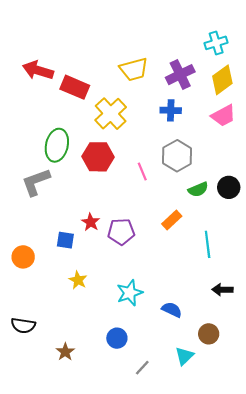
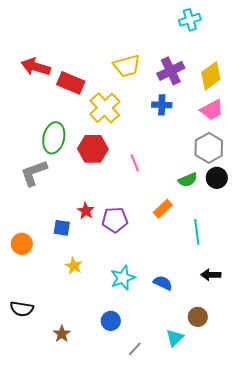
cyan cross: (216, 43) -> (190, 20), moved
gray hexagon: (177, 156) -> (209, 148), moved
blue semicircle: (172, 310) -> (163, 283), moved

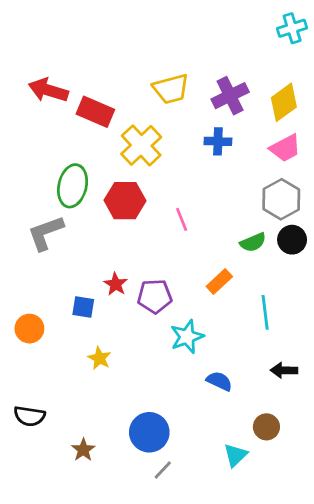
cyan cross: (190, 20) -> (292, 28), moved
cyan star: (123, 278) -> (187, 337), moved
blue circle: (111, 321) -> (149, 432), size x1.5
gray line: (135, 349) -> (163, 470), moved

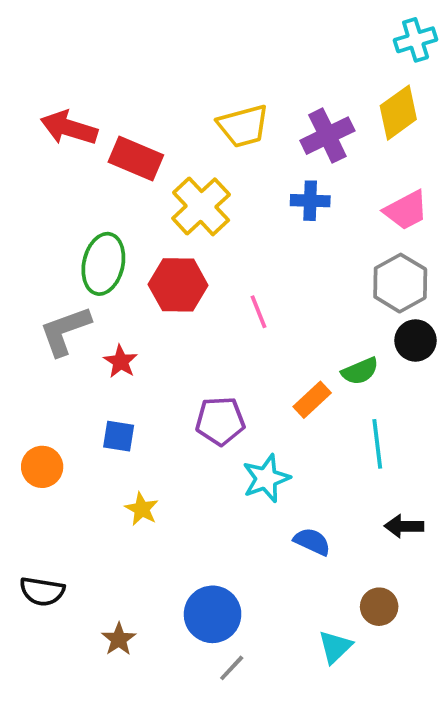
yellow diamond: (284, 102) -> (398, 113), moved
green semicircle: (253, 242) -> (360, 371), moved
red star: (116, 284) -> (121, 362), moved

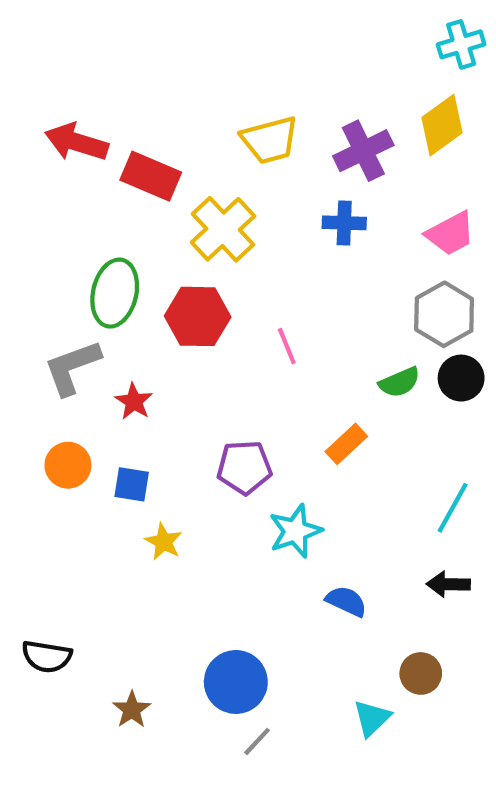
green semicircle: (360, 371) -> (399, 382), moved
cyan line: (377, 444) -> (453, 508), moved, turned 36
orange circle: (42, 467) -> (68, 465), moved
yellow star: (142, 509) -> (164, 542), moved

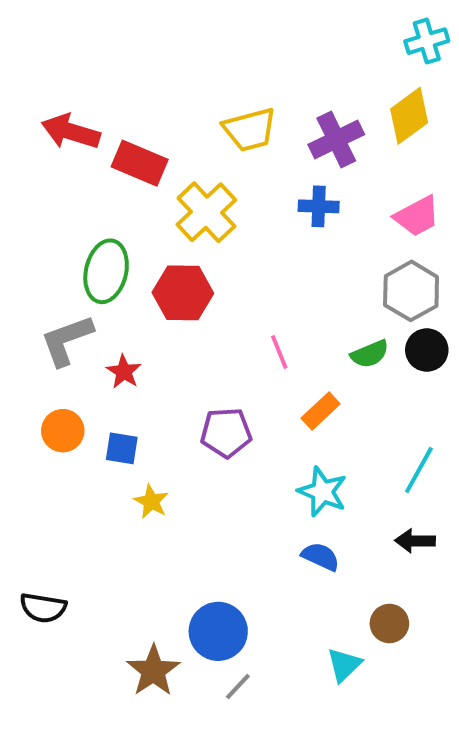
pink line: (287, 346) -> (279, 352), moved
cyan star: (295, 531) -> (323, 492), moved, turned -30
brown star: (132, 710) -> (153, 671), moved, size x1.5

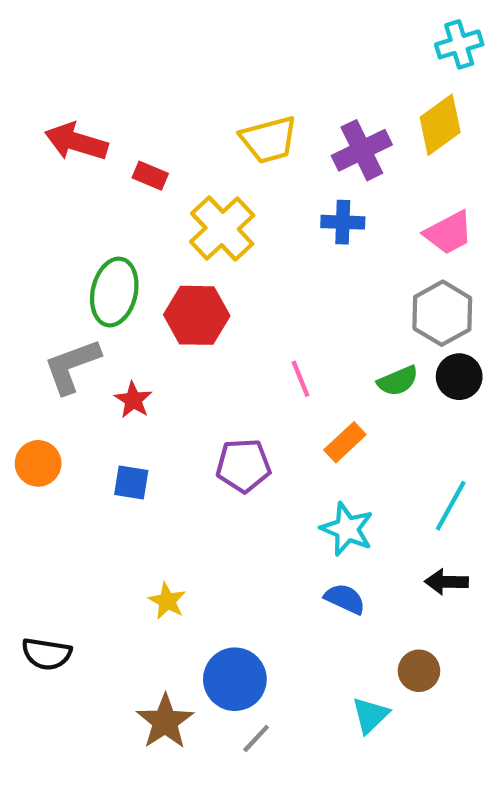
red rectangle: (140, 163) -> (150, 176), size x0.6
orange circle: (63, 431) -> (38, 463), moved
yellow star: (151, 502) -> (167, 601), moved

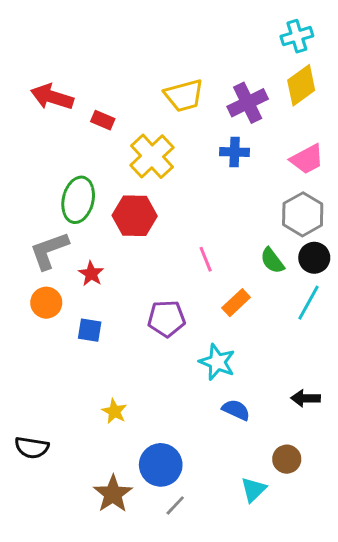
cyan cross: (459, 44) -> (297, 36), moved
green semicircle: (398, 381) -> (272, 261), turned 76
orange circle: (38, 463) -> (46, 303), moved
cyan line: (451, 506) -> (308, 303), moved
cyan star: (347, 529) -> (217, 362), moved

